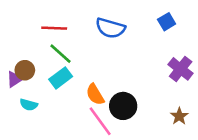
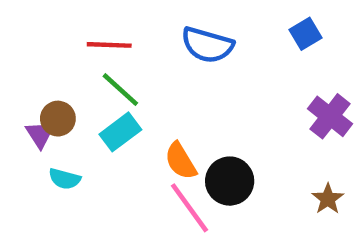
purple triangle: (15, 79) -> (40, 134), turned -30

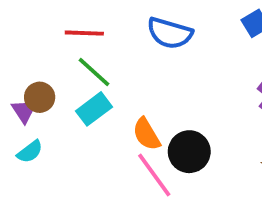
cyan semicircle: (65, 179) -> (30, 152), moved, turned -52

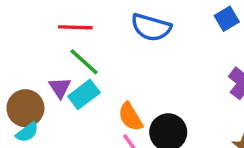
brown circle: (40, 97) -> (25, 108), moved, size x1.4
purple triangle: (24, 111) -> (60, 88), moved

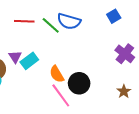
green line: (84, 62) -> (51, 25), moved

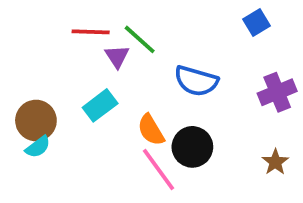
blue semicircle: (69, 21) -> (196, 81), moved
purple cross: (125, 54) -> (277, 92), turned 30
purple triangle: (15, 57) -> (117, 56), moved

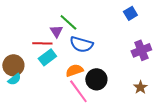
red line: (91, 32) -> (42, 43), moved
blue semicircle: (196, 81) -> (81, 44), moved
orange semicircle: (151, 130) -> (74, 70), turned 102

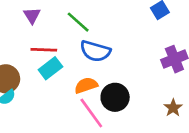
purple triangle: (56, 31) -> (32, 15), moved

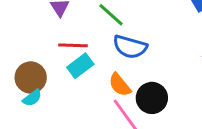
orange semicircle: (86, 85) -> (120, 85), turned -110

